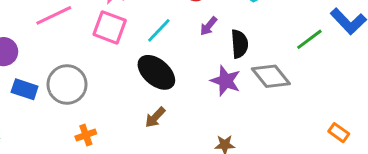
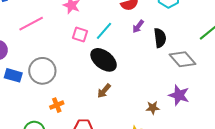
pink square: (110, 27) -> (80, 34), moved, size x0.7
purple star: (226, 81) -> (179, 95), moved

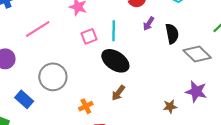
cyan line: (104, 31) -> (114, 31), turned -36
pink square: (80, 34) -> (89, 36), turned -35
blue rectangle: (13, 75) -> (24, 99), moved, turned 30
orange cross: (57, 105) -> (86, 106), moved

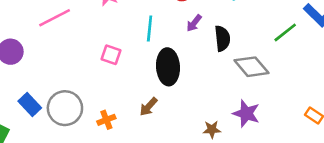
pink square: (89, 36) -> (111, 55), moved, turned 35
black ellipse: (115, 61) -> (168, 67), moved, turned 48
gray circle: (53, 77) -> (65, 108), moved

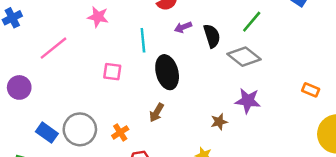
purple arrow: (194, 23) -> (183, 27), turned 42
green line: (285, 32) -> (252, 22), moved

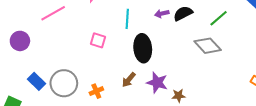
black semicircle: (212, 36) -> (183, 13), moved, turned -108
purple star: (248, 101) -> (157, 83), moved

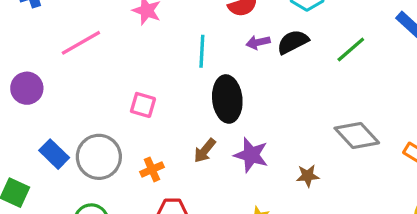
pink square: (98, 40) -> (143, 105), moved
gray diamond: (208, 46) -> (357, 135), moved
brown star: (179, 96) -> (308, 176), moved

